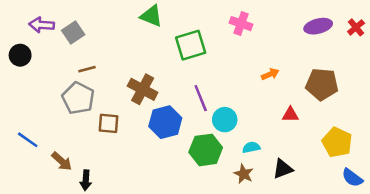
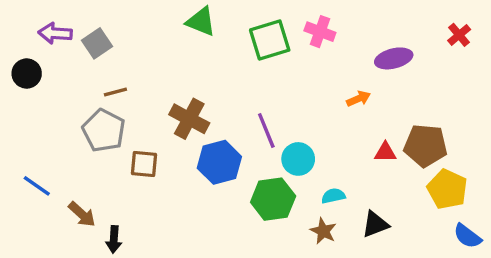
purple ellipse: (318, 26) -> (394, 58), moved
red cross: (356, 27) -> (459, 35), moved
green square: (191, 45) -> (270, 40), moved
brown pentagon: (322, 84) -> (426, 146), moved

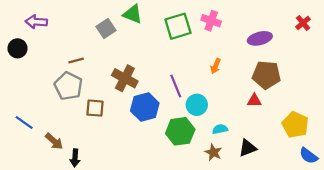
gray square: (97, 43) -> (106, 28), moved
orange arrow: (358, 99) -> (216, 66), moved, turned 136
brown pentagon: (426, 146) -> (266, 75), moved

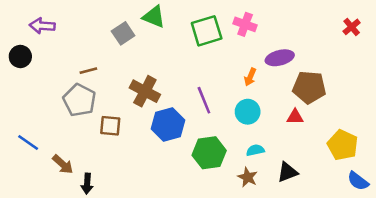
purple ellipse: (260, 38) -> (280, 58), moved
cyan circle: (197, 105) -> (248, 112), moved

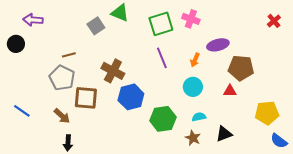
purple line: (204, 100) -> (162, 58), moved
brown square: (110, 126) -> (86, 98), size x1.4
yellow pentagon: (343, 145) -> (267, 113), turned -30
brown arrow: (63, 164) -> (62, 116), moved

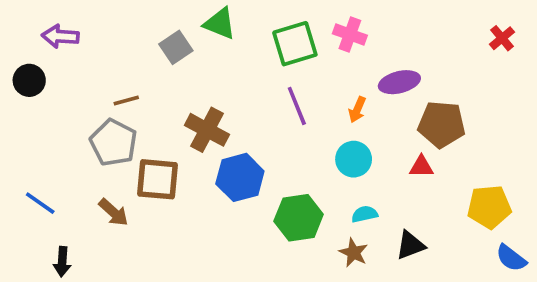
black arrow: (68, 143) -> (62, 262), moved

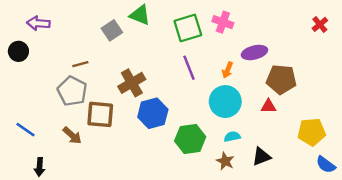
brown cross: (207, 130) -> (132, 83), turned 32
cyan circle: (354, 159) -> (225, 102), size x1.4

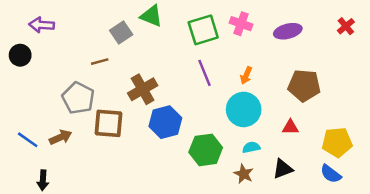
purple ellipse: (254, 52) -> (288, 31), moved
brown line: (80, 64) -> (100, 62), moved
red triangle: (268, 106) -> (290, 127), moved
brown arrow: (72, 135) -> (61, 137), moved, turned -66
blue semicircle: (326, 165) -> (331, 174), moved

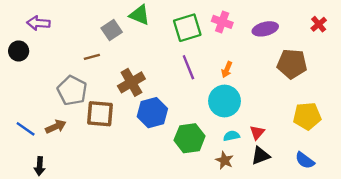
brown pentagon: (304, 85) -> (292, 64), moved
red triangle: (290, 127) -> (257, 132), moved, turned -49
yellow pentagon: (337, 142) -> (307, 116), moved

